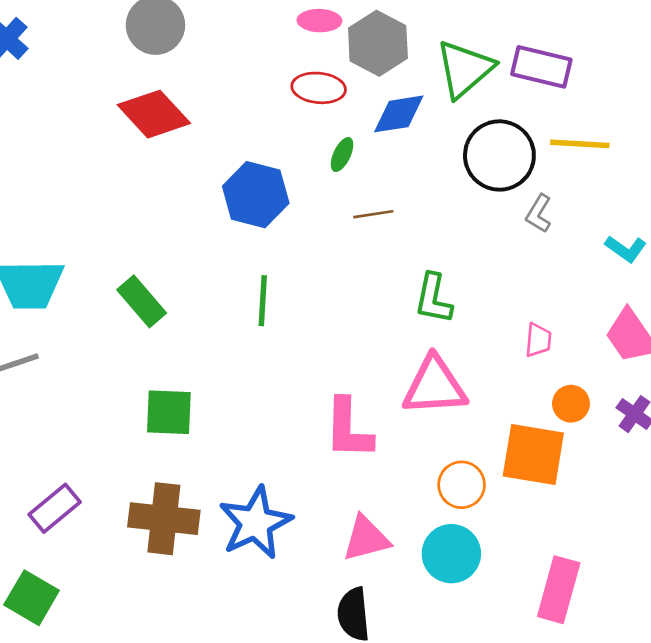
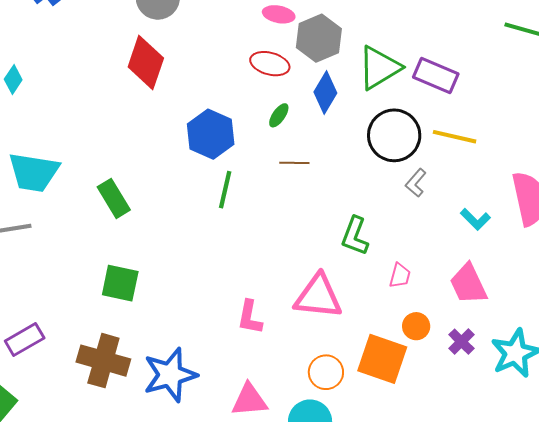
red diamond: (154, 114) -> (146, 63), turned 52
blue diamond: (399, 114) -> (325, 93), turned -60
green L-shape: (433, 299) -> (355, 236), moved
green line: (263, 301) -> (225, 190), moved
pink L-shape: (348, 429) -> (250, 317), size x0.7

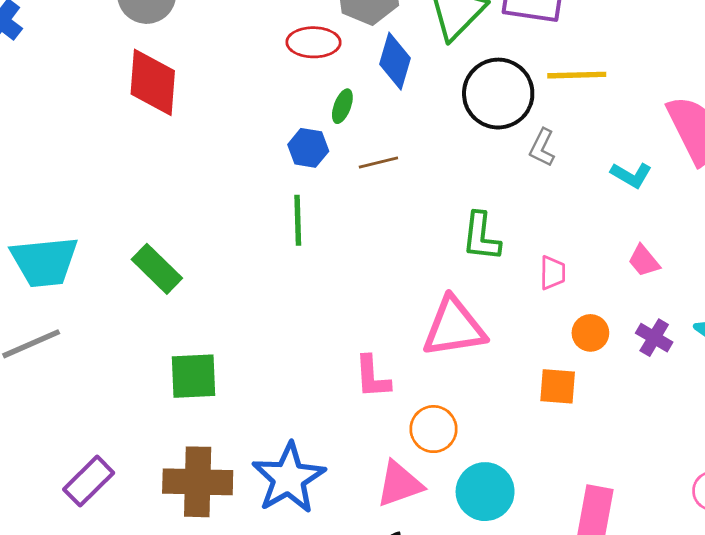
blue hexagon: (211, 134) -> (308, 148), moved, size x0.6
pink trapezoid: (468, 284) -> (644, 261), size x0.6
orange square: (382, 359) -> (558, 386), size x0.6
orange circle: (326, 372) -> (433, 429), moved

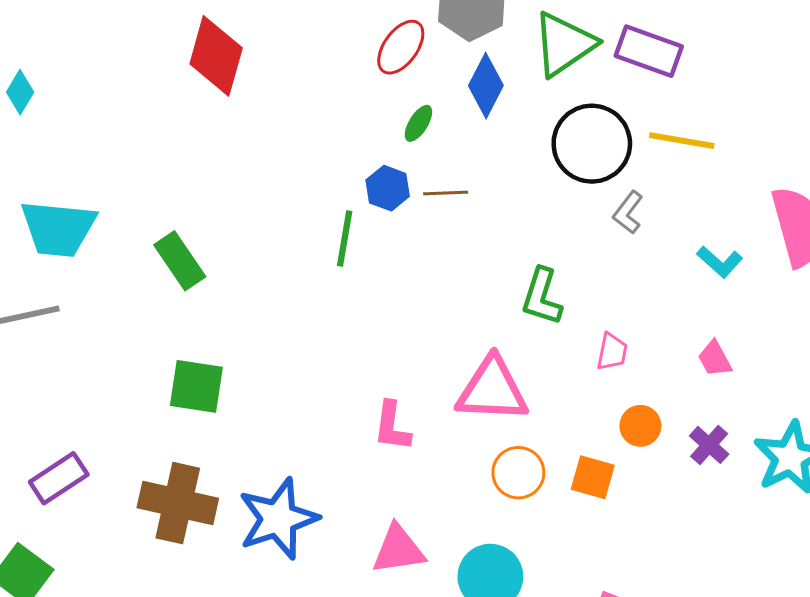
red ellipse: (313, 42) -> (401, 47), turned -66
blue hexagon: (308, 148) -> (388, 188), moved
orange circle: (433, 429) -> (518, 473), moved

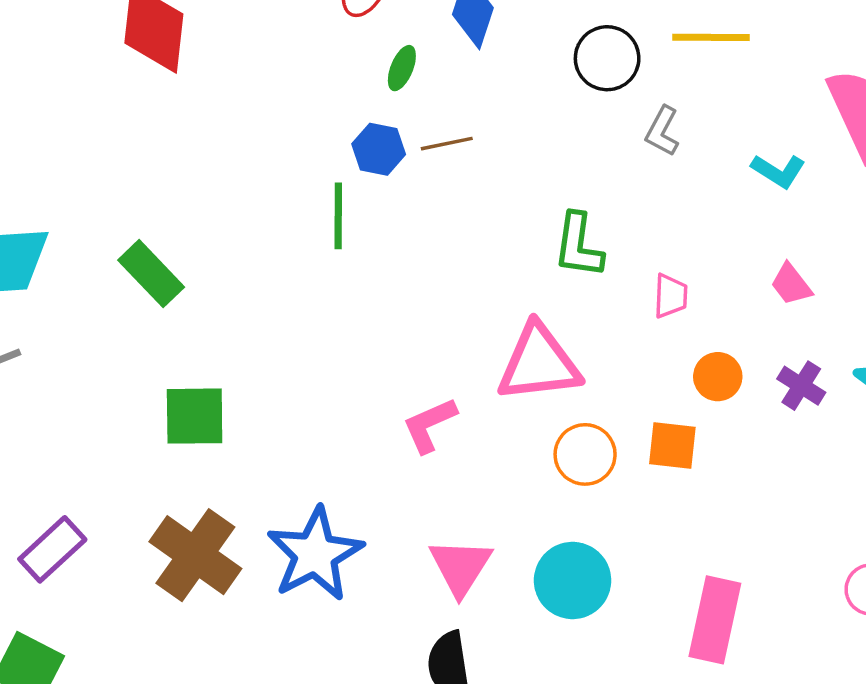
black circle: (592, 144) -> (607, 58), size x0.7
pink L-shape: (392, 426) -> (429, 425), turned 68
brown cross: (178, 503) -> (195, 555), turned 32
pink triangle: (398, 550) -> (460, 567), turned -40

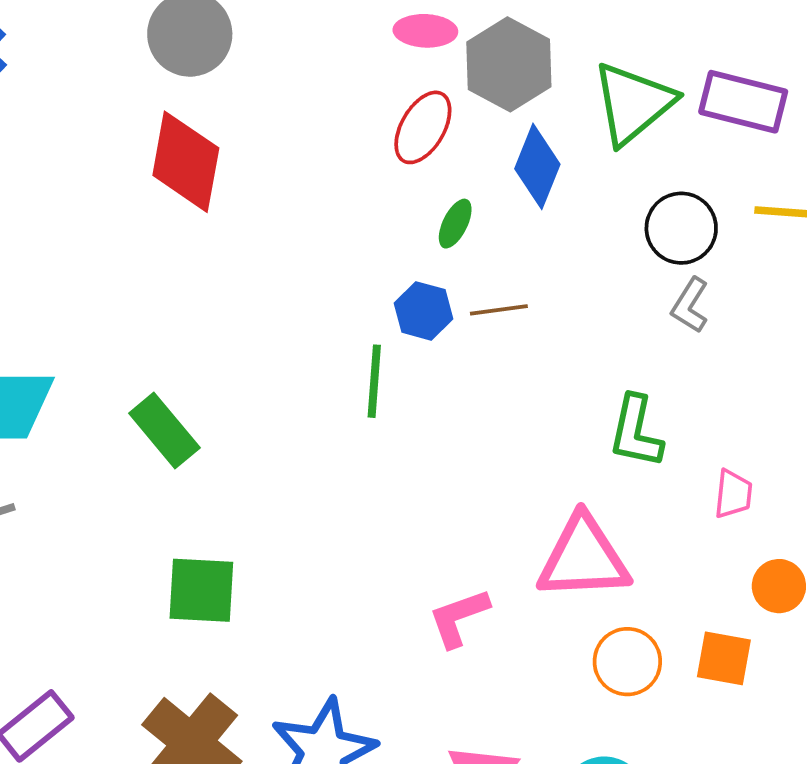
gray L-shape: (662, 131) -> (690, 305), moved

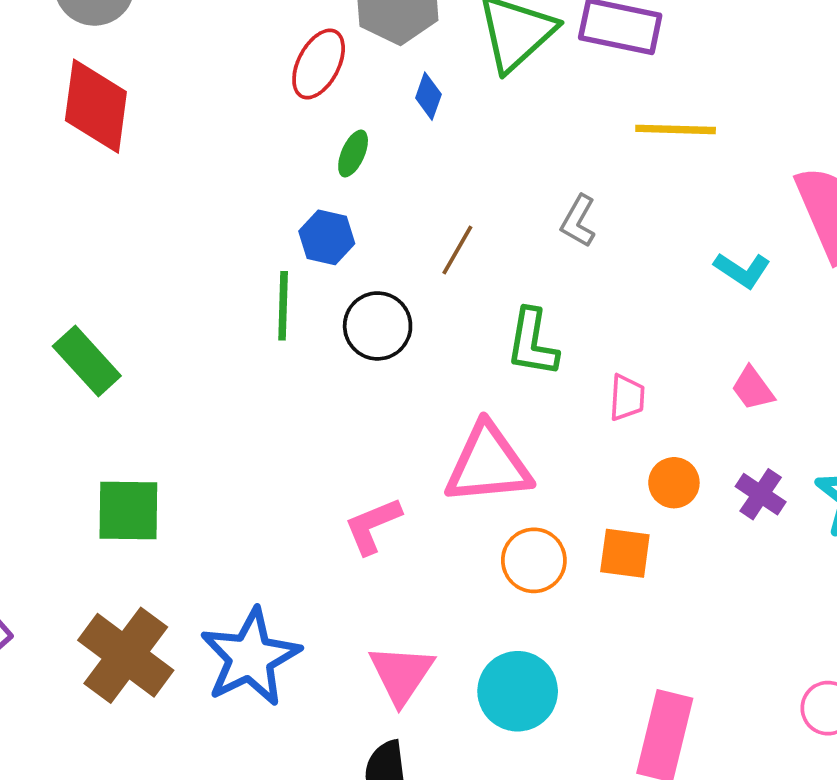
blue diamond: (537, 166) -> (428, 96), size x0.6
black circle: (681, 228) -> (378, 326), moved
brown line: (499, 310) -> (457, 250), moved, turned -50

